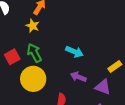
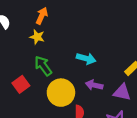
red square: (12, 57) -> (21, 84), moved
yellow circle: (33, 79) -> (61, 93), moved

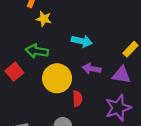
yellow star: (37, 37) -> (44, 19), moved
green arrow: (43, 66) -> (37, 51), turned -42

